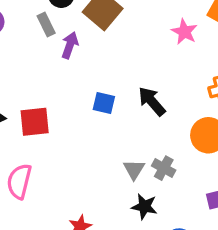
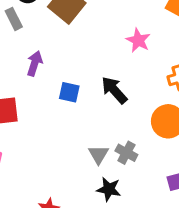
pink star: (184, 32) -> (138, 40), moved
purple arrow: (70, 45) -> (35, 63), moved

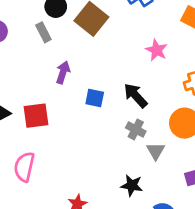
gray cross: (126, 153) -> (136, 129), moved
gray triangle: (98, 154) -> (156, 151), moved

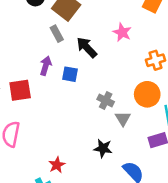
gray rectangle: (43, 32) -> (57, 34), moved
purple arrow: (63, 72) -> (46, 66), moved
black arrow: (136, 95) -> (87, 47), moved

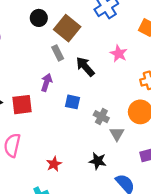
blue square: (70, 74) -> (73, 102), moved
red star: (57, 165) -> (54, 164), moved

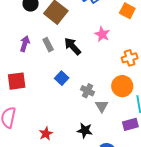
gray rectangle: (58, 53) -> (48, 45), moved
purple arrow: (46, 82) -> (25, 44), moved
blue square: (73, 102) -> (62, 78), turned 32

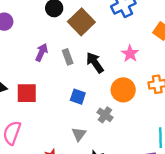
blue square: (62, 78) -> (78, 97), turned -32
orange circle: (122, 86) -> (123, 90), moved
gray triangle: (102, 106) -> (79, 134), moved

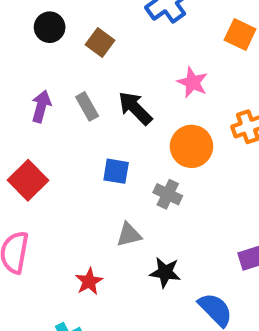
brown square: (81, 22) -> (100, 42), size x0.6
red square: (27, 93) -> (28, 180), turned -35
gray triangle: (79, 134) -> (129, 235), turned 49

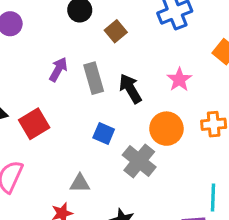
gray rectangle: (87, 106) -> (94, 78), size x1.4
gray cross: (168, 194) -> (139, 161), size x1.5
gray triangle: (129, 235) -> (80, 183), moved

